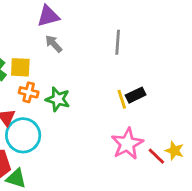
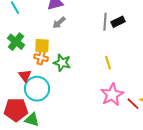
gray arrow: (54, 44) -> (59, 23), turned -88
yellow square: (20, 67) -> (42, 46), moved
black rectangle: (136, 95) -> (118, 22), moved

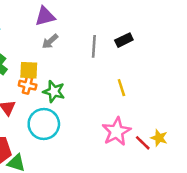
gray line: (105, 22) -> (94, 46), moved
yellow line: (108, 63) -> (121, 88), moved
cyan circle: (37, 89) -> (44, 124), moved

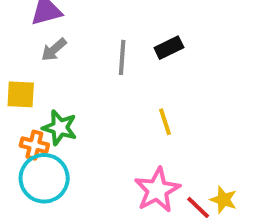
orange cross: (28, 85) -> (34, 145), moved

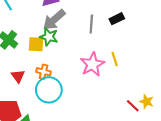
gray arrow: (54, 50) -> (54, 20), size x1.6
green star: (60, 128) -> (49, 37), moved
pink star: (157, 190) -> (92, 64), moved

